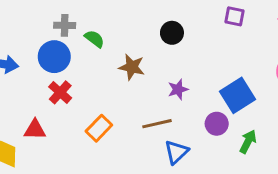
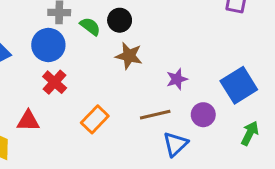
black circle: (172, 33) -> (120, 20), moved
purple circle: (217, 124) -> (203, 115), moved

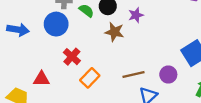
purple star: (177, 79) -> (136, 15), moved
red cross: (55, 82) -> (72, 57), moved

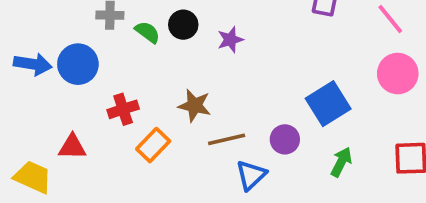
blue circle: (56, 24) -> (78, 64), moved
brown star: (114, 32) -> (195, 106), moved
red cross: (72, 57) -> (123, 109), turned 30

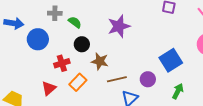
black circle: (183, 25) -> (82, 44), moved
purple star: (230, 40) -> (119, 26), size x1.6
blue arrow: (33, 64) -> (14, 23), moved
red triangle: (72, 147) -> (49, 88), moved, turned -42

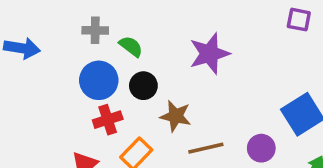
blue circle: (38, 39) -> (99, 80), moved

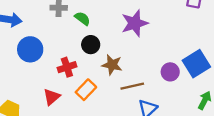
blue circle: (99, 80) -> (30, 49), moved
purple circle: (261, 148) -> (170, 72), moved

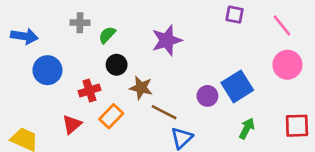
green semicircle: (82, 18) -> (107, 35), turned -84
brown line: (132, 86) -> (164, 112), turned 40

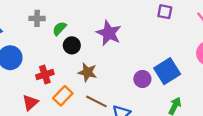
purple star: (167, 40) -> (109, 33), turned -30
black circle: (117, 65) -> (72, 45), moved
brown line: (164, 112) -> (96, 101), moved

